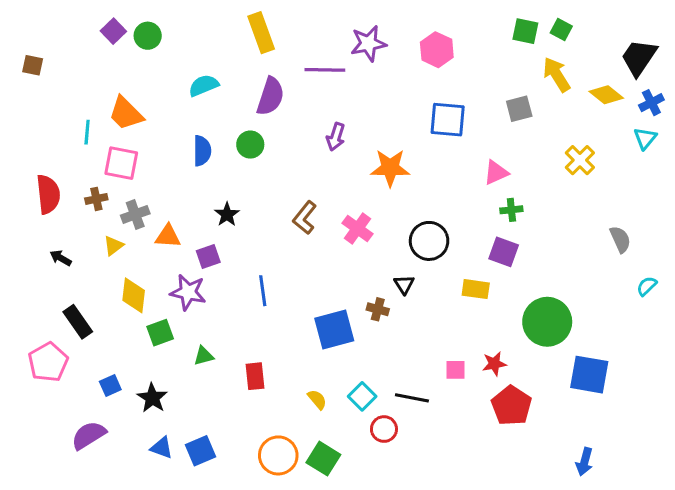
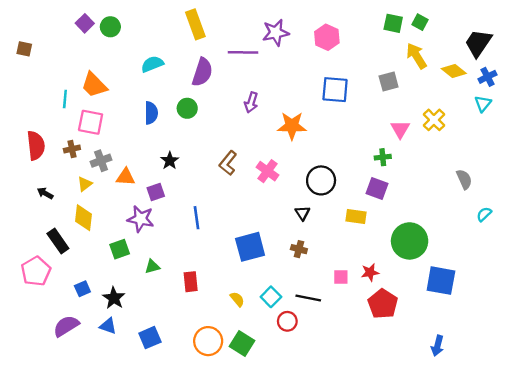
pink triangle: (496, 173) -> (400, 129), moved, turned -36
yellow diamond: (134, 295) -> (84, 218), moved
brown cross: (378, 309) -> (299, 249), moved
blue triangle: (162, 448) -> (108, 326), moved

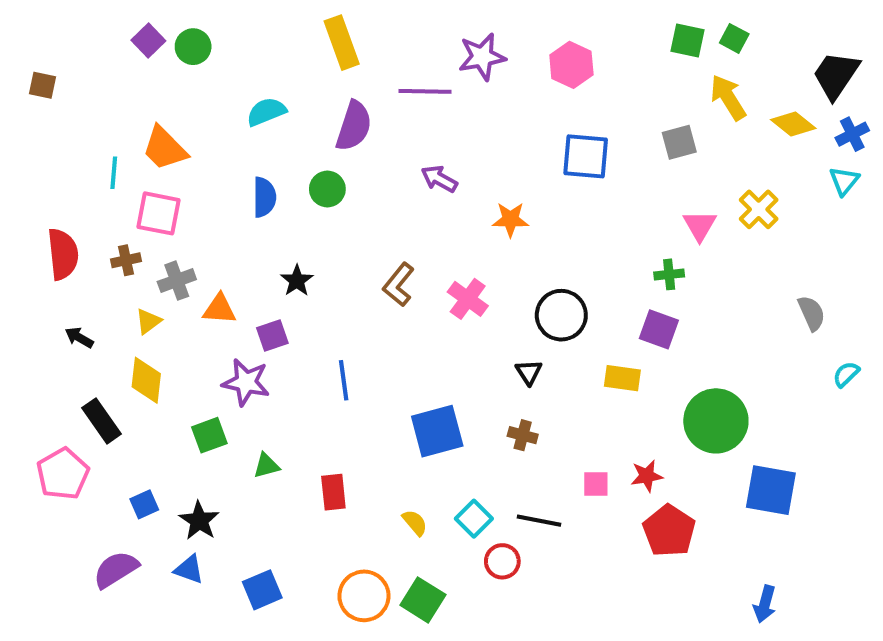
purple arrow: (251, 102) -> (439, 179), turned 102
orange star: (292, 126) -> (510, 220), size x0.7

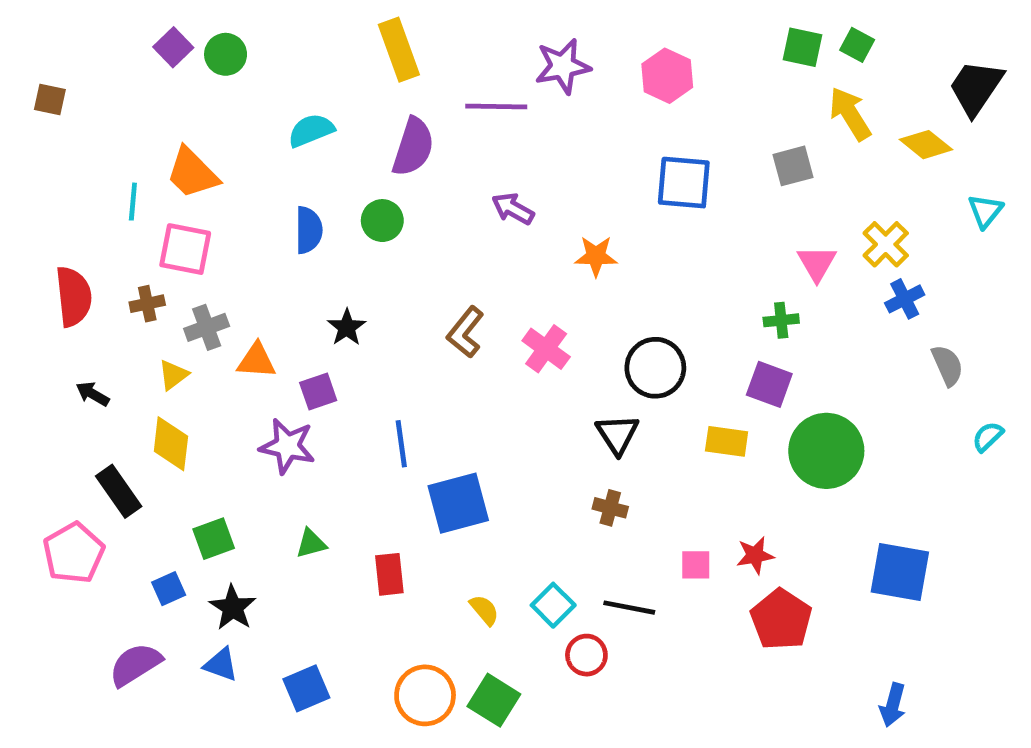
blue cross: (852, 134) -> (905, 299), moved
black triangle: (529, 372) -> (617, 434), size x1.4
green circle: (716, 421) -> (826, 451), moved
blue square: (437, 431) -> (458, 503), moved
green square: (209, 435) -> (214, 539), moved

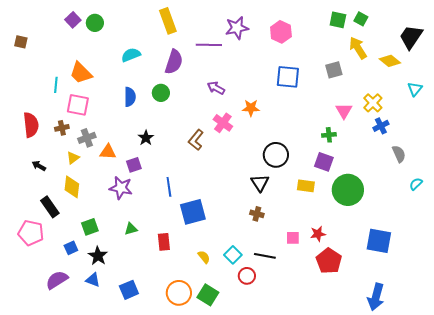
pink cross: (546, 349) -> (223, 123), moved
pink pentagon: (74, 553) -> (31, 233), turned -30
blue arrow: (893, 705) -> (376, 297), size x1.5

